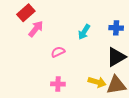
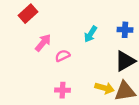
pink arrow: (36, 29) -> (43, 43), moved

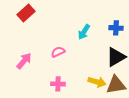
pink arrow: (43, 43) -> (24, 61), moved

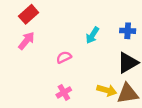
pink arrow: (24, 61) -> (26, 41), moved
pink cross: (58, 84) -> (64, 92), turned -32

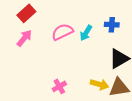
blue cross: (128, 31) -> (112, 25), moved
pink semicircle: (64, 57) -> (62, 32), moved, size x1.5

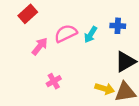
pink arrow: (24, 38) -> (40, 46), moved
pink cross: (59, 86) -> (54, 81), moved

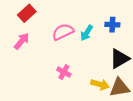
pink arrow: (40, 46) -> (22, 41), moved
pink cross: (54, 81) -> (64, 72), moved, turned -32

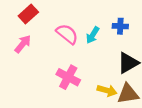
pink semicircle: (63, 32) -> (67, 34), turned 65
pink cross: (64, 72) -> (68, 77), size x1.5

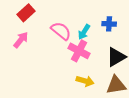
pink cross: (68, 77) -> (79, 51), moved
yellow arrow: (107, 90) -> (85, 81), moved

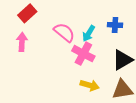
pink arrow: (21, 40) -> (22, 42), turned -36

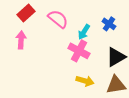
blue cross: (115, 25) -> (109, 24), turned 32
pink semicircle: (64, 32) -> (58, 19), moved

